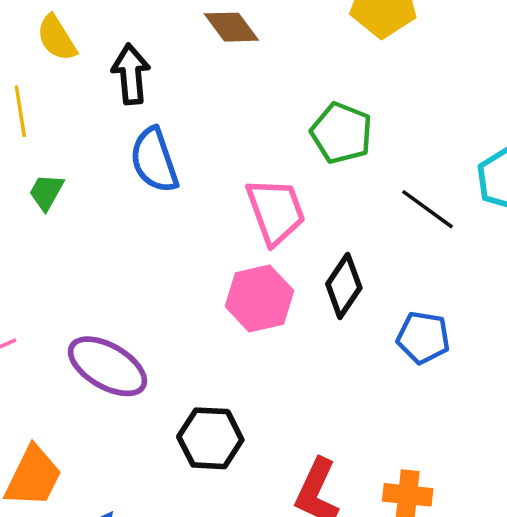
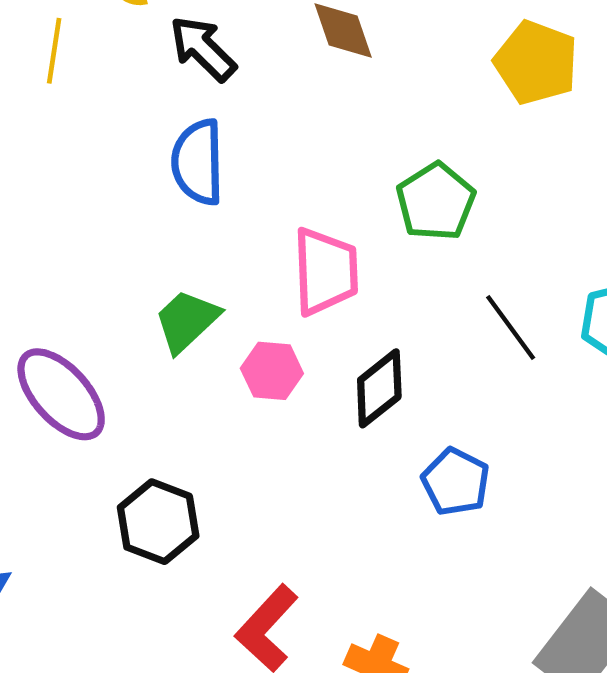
black arrow: (131, 74) -> (203, 49), turned -58
green trapezoid: (46, 192) -> (187, 321), moved, size x1.4
pink hexagon: (259, 298) -> (272, 371), size x0.7

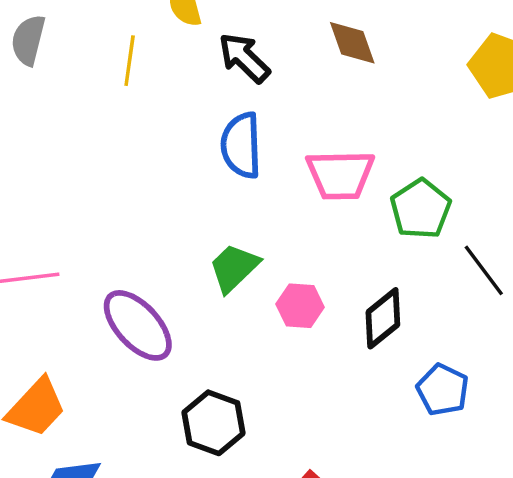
green pentagon: (436, 202) -> (421, 209), moved
pink trapezoid: (325, 271) -> (340, 175), moved, turned 92

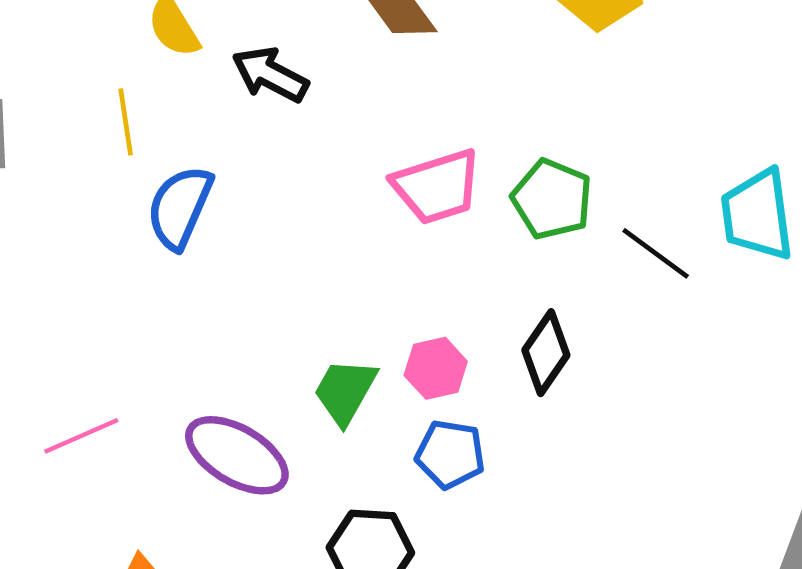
blue semicircle: (241, 145) -> (180, 207), moved, turned 42
green trapezoid: (234, 268) -> (345, 391), moved
blue pentagon: (443, 390) -> (450, 454), moved

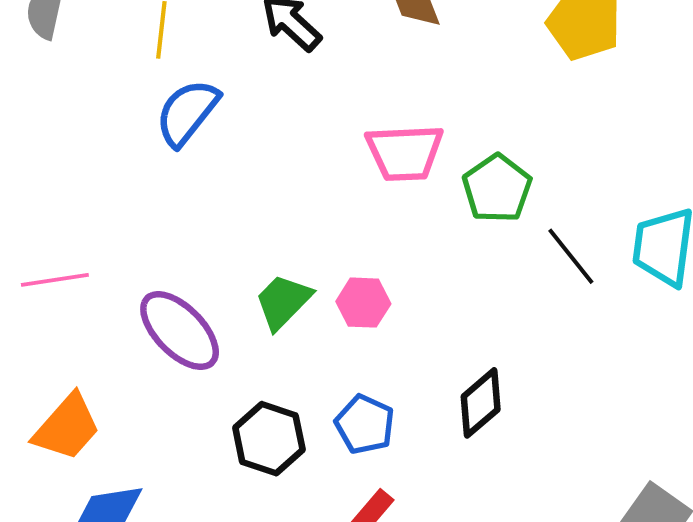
black diamond: (546, 353) -> (481, 403), moved
blue pentagon: (450, 454) -> (365, 424), moved

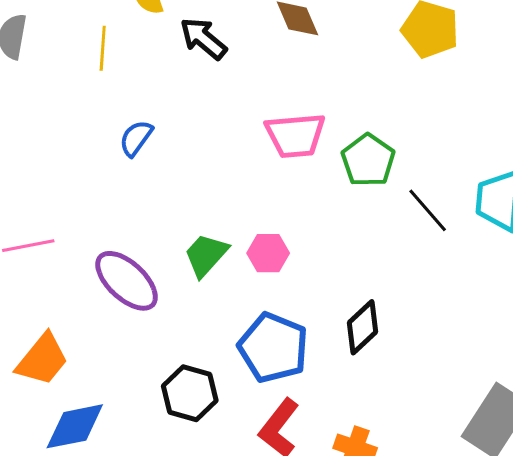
blue semicircle: (187, 113) -> (136, 138), moved, size x0.7
blue pentagon: (365, 424) -> (273, 348), size x1.5
black hexagon: (269, 439) -> (190, 393), moved

